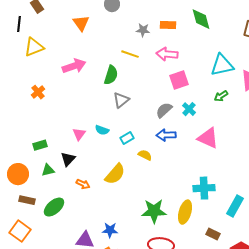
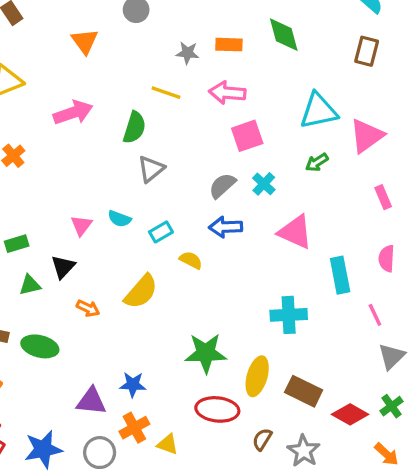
cyan rectangle: (235, 206) -> (340, 275), moved, turned -40
green ellipse: (54, 207) -> (40, 346), turned 55
yellow ellipse: (185, 212) -> (257, 376), moved
brown rectangle: (213, 234) -> (304, 391), size x1.5

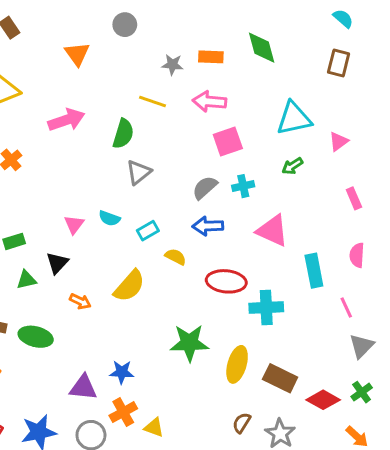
pink triangle: (367, 136) -> (339, 141), size x0.6
cyan cross: (264, 184) -> (243, 186), turned 35
red ellipse: (217, 409) -> (226, 281), moved

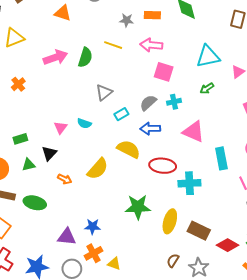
orange triangle: (77, 54) -> (63, 13), turned -36
green semicircle: (123, 134) -> (85, 57), moved
pink square: (228, 141) -> (164, 72), turned 36
cyan rectangle: (148, 231) -> (121, 114), moved
yellow semicircle: (176, 257) -> (129, 149), size x1.6

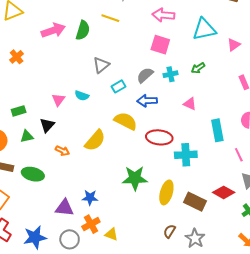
pink arrow: (151, 45) -> (163, 15), moved
green arrow: (207, 88) -> (198, 68), moved
pink triangle: (194, 132) -> (190, 104), size x0.6
red diamond: (228, 245) -> (224, 192), moved

